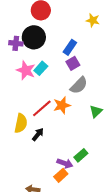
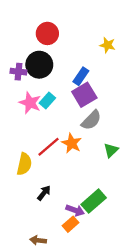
purple square: (73, 63) -> (84, 95), size x1.5
orange star: (62, 105) -> (72, 143), turned -30
black arrow: (38, 134) -> (44, 193), moved
green rectangle: (81, 155) -> (94, 201), size x1.5

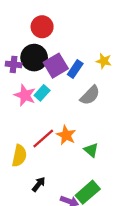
yellow star: (107, 45) -> (104, 61), moved
purple square: (84, 95) -> (56, 66), moved
gray semicircle: (91, 120) -> (90, 95), moved
green triangle: (111, 150) -> (91, 150), moved, turned -35

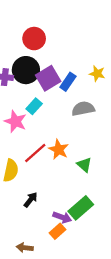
pink star: (25, 95) -> (15, 121), moved
gray semicircle: (90, 95) -> (83, 109), turned -145

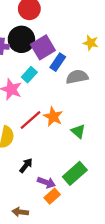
blue rectangle: (68, 82) -> (58, 62), moved
purple arrow: (62, 217) -> (46, 182), moved

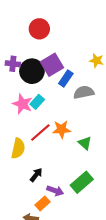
black circle: (21, 39) -> (32, 71), moved
cyan rectangle: (29, 75) -> (37, 102), moved
orange star: (53, 117) -> (62, 129), turned -30
orange rectangle: (52, 196) -> (43, 203), moved

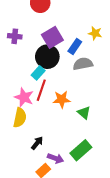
black circle: (32, 71) -> (47, 57), moved
blue rectangle: (66, 79) -> (75, 46), moved
pink star: (22, 104) -> (24, 97), moved
red line: (40, 133) -> (41, 90), moved, turned -30

